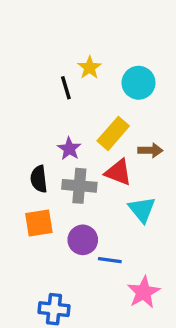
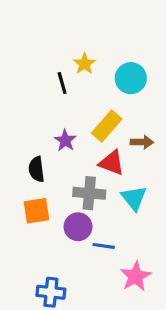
gray cross: (79, 186) -> (89, 193), moved

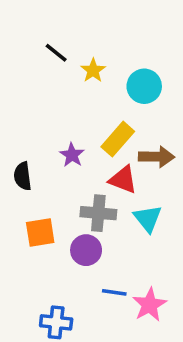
black line: (62, 83) -> (56, 53), moved, turned -35
brown arrow: (142, 142) -> (157, 157), size x1.4
black semicircle: (37, 169) -> (23, 176), moved
blue line: (104, 246) -> (114, 292), moved

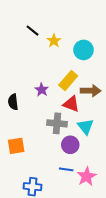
orange square: (40, 233) -> (16, 146), moved
purple circle: (86, 250) -> (70, 145), moved

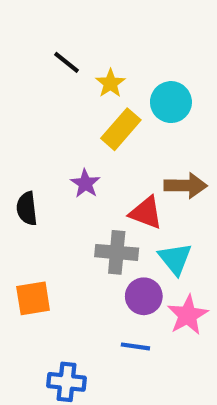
yellow rectangle: (68, 81) -> (121, 129), moved
pink star: (87, 176) -> (188, 315), moved

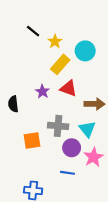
brown arrow: (186, 186) -> (95, 104), moved
red triangle: (146, 213) -> (68, 88), moved
orange square: (33, 298) -> (32, 140), moved

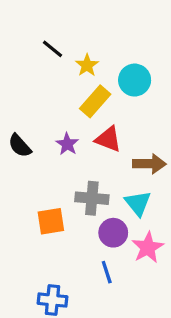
black semicircle: (13, 104) -> (20, 146), moved, turned -35
blue line: (67, 173) -> (107, 272), turned 64

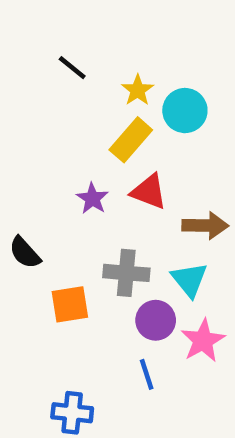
yellow star: (87, 65) -> (138, 90), moved
black semicircle: (20, 146) -> (25, 253), moved

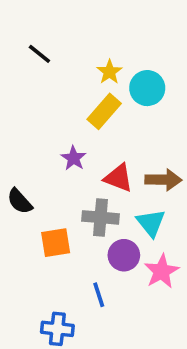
black line: (72, 68) -> (39, 54), moved
red triangle: (149, 192) -> (118, 178), moved
blue line: (147, 374) -> (99, 295), moved

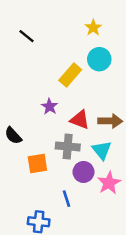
yellow star: (109, 72) -> (93, 28), moved

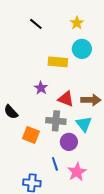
black line: (26, 36) -> (36, 24), moved
yellow rectangle: (70, 75) -> (58, 62), turned 54
orange square: (37, 163) -> (31, 135), turned 30
pink star: (109, 183) -> (77, 172), moved

